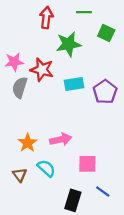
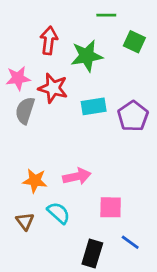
red arrow: (46, 18) -> (49, 40), moved
orange star: (27, 143) -> (35, 181), turned -30

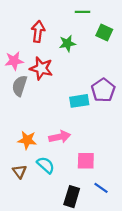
green star: (87, 56) -> (67, 43), size x0.7
cyan rectangle: (94, 106) -> (79, 101), moved

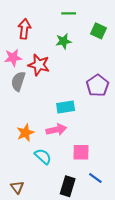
green line: (83, 12) -> (69, 13), moved
red arrow: (38, 31) -> (24, 29), moved
cyan rectangle: (79, 101) -> (66, 107), moved
orange star: (27, 140) -> (25, 133), turned -30
brown triangle: (20, 172) -> (17, 187), moved

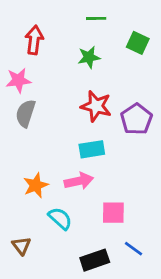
red star: (39, 65) -> (96, 106), moved
black rectangle: (68, 186) -> (95, 260), turned 54
brown triangle: (17, 187) -> (21, 246), moved

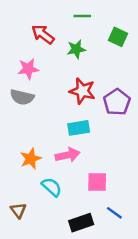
red arrow: (34, 40) -> (43, 34), moved, turned -60
pink star: (18, 80) -> (28, 69), moved
gray semicircle: (26, 113) -> (22, 97), turned -95

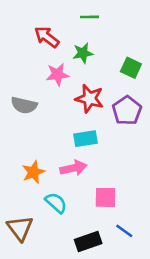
green square: (118, 37) -> (131, 68), moved
pink star: (28, 69) -> (57, 74), moved
brown triangle: (18, 210) -> (20, 228), size x1.5

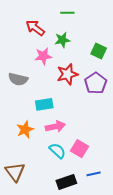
red star: (89, 99) -> (67, 74), turned -30
cyan rectangle: (85, 139) -> (44, 104), moved
pink square: (106, 197) -> (79, 149), turned 30
cyan semicircle: (56, 203) -> (57, 151), moved
blue line: (124, 231) -> (94, 174), turned -48

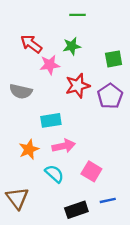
red arrow: (35, 28) -> (31, 44), moved
green square: (99, 51) -> (114, 59), turned -35
cyan semicircle: (57, 151) -> (54, 174), moved

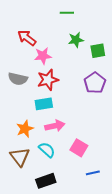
green star: (72, 46) -> (76, 40), moved
red star: (78, 86) -> (48, 80), moved
brown triangle: (17, 198) -> (20, 157), moved
black rectangle: (76, 210) -> (46, 181), moved

